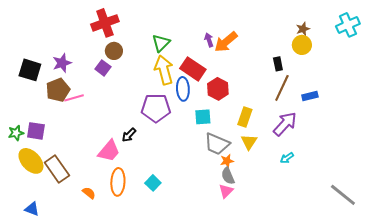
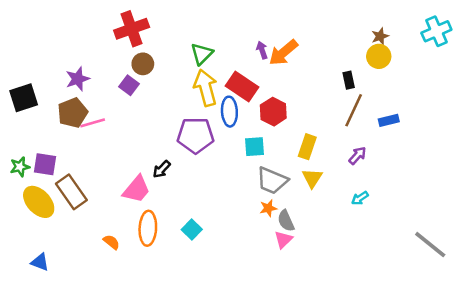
black square: (30, 70) -> (24, 98), moved, turned -35
purple arrow: (285, 124) -> (357, 155), size x0.6
orange star: (227, 161) -> (268, 208), moved
brown rectangle: (57, 169) -> (71, 192), moved

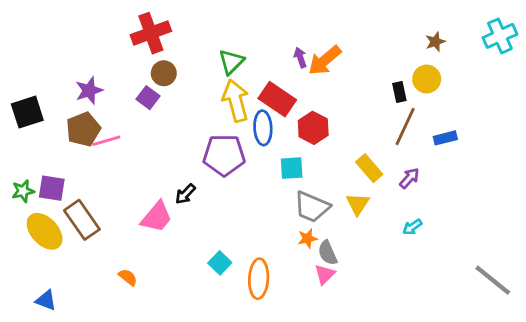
yellow circle: (379, 56) -> (427, 79), moved
yellow rectangle: (307, 147) -> (369, 168), moved, turned -60
orange ellipse: (148, 228) -> (259, 279), moved

